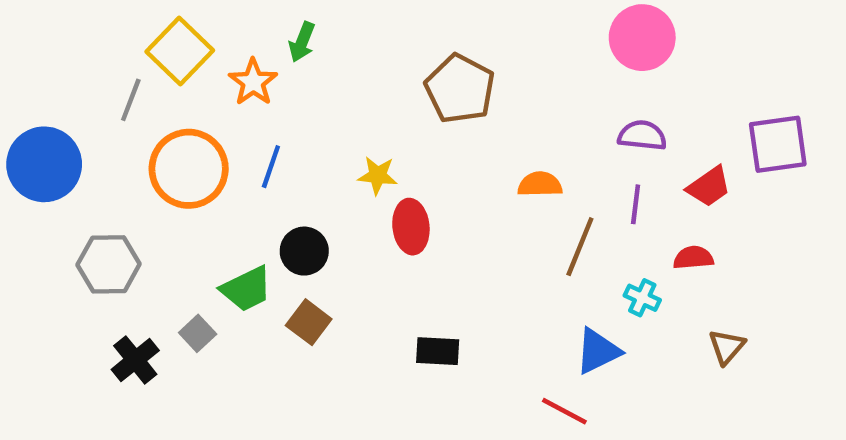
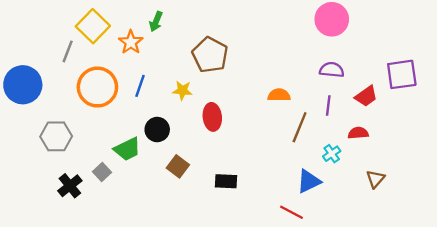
brown pentagon: (460, 89) -> (210, 55), moved
yellow star: (378, 175) -> (182, 90), moved
cyan cross: (642, 298) -> (332, 154), turned 30
brown square: (309, 322) -> (178, 166), moved

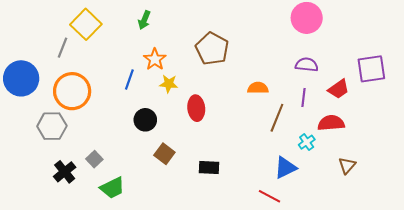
orange star: (131, 42) -> (155, 59), moved
brown pentagon: (210, 55) -> (212, 49), moved
orange circle: (97, 87) -> (72, 91), moved
red semicircle: (358, 133) -> (331, 123), size x1.4
green trapezoid: (127, 149) -> (112, 188), moved

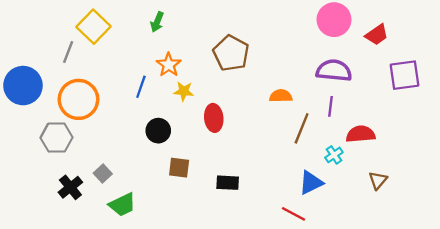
purple semicircle: (307, 65) -> (334, 71), size x1.4
red trapezoid: (338, 89) -> (377, 35), moved
brown square: (164, 154) -> (179, 168), turned -30

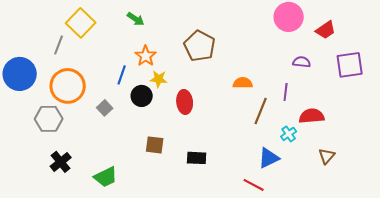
green arrow: (157, 22) -> (136, 19), turned -78
purple semicircle: (334, 71) -> (302, 62), moved, size x0.6
black circle: (158, 131) -> (142, 96), moved
gray square: (103, 173) -> (105, 108), moved

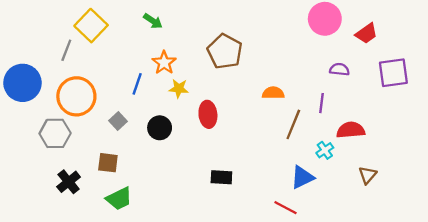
black circle: (142, 96) -> (160, 128), moved
brown square: (155, 145) -> (108, 163), moved

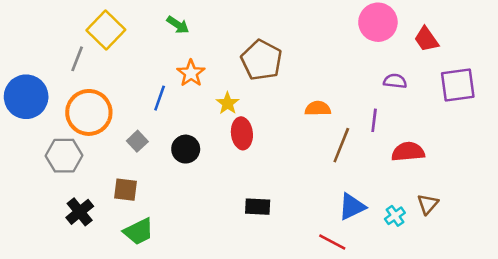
red trapezoid: (366, 33) -> (426, 39), turned 90
yellow star: (179, 88) -> (228, 103), moved, turned 30
cyan cross: (325, 150) -> (395, 216), moved

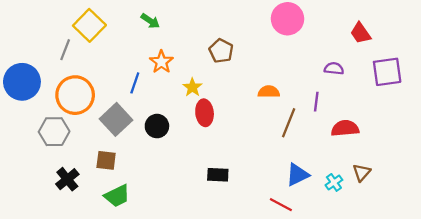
pink circle: (378, 22) -> (287, 19), moved
brown pentagon: (262, 60) -> (221, 51), size x0.7
gray square: (137, 141) -> (116, 119), size x1.8

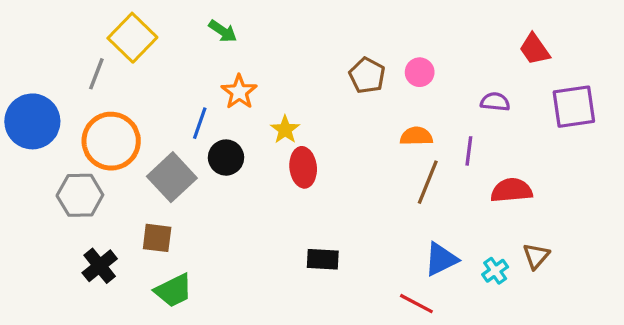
pink circle: (287, 19) -> (420, 72), moved, size x0.6
brown pentagon: (221, 51) -> (367, 75), moved
orange semicircle: (269, 92) -> (416, 136), moved
black circle: (157, 126) -> (226, 158), moved

